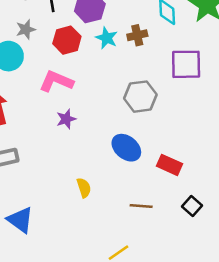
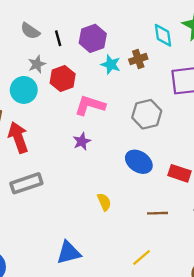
red hexagon: (67, 40) -> (63, 78), moved
pink L-shape: (56, 81) -> (90, 105), moved
blue triangle: (20, 220) -> (69, 253), moved, turned -45

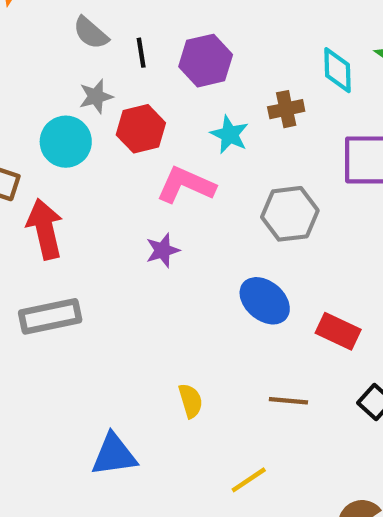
cyan star: (111, 64) -> (230, 134), moved
yellow semicircle: (104, 202) -> (191, 401), moved

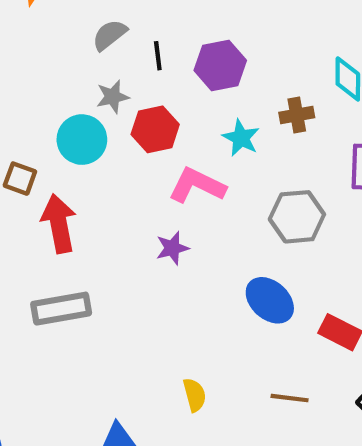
gray semicircle: (91, 33) -> (110, 35), turned 99

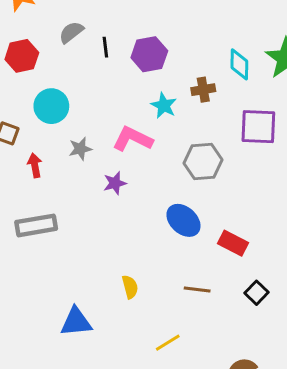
gray star: (113, 97) -> (80, 149), moved
red hexagon: (155, 129) -> (22, 56), moved
red arrow: (59, 224) -> (35, 165), size x0.6

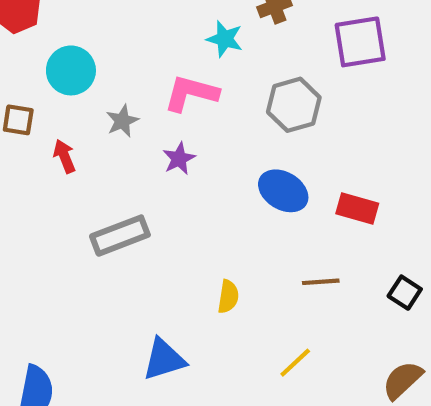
gray rectangle: (36, 225) -> (120, 236), moved
yellow semicircle: (130, 287) -> (228, 297), turned 35
black square: (257, 293) -> (405, 293), moved

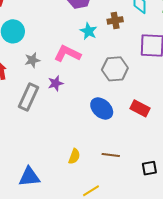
red rectangle: (357, 209) -> (140, 108), moved
gray rectangle: (120, 236) -> (29, 97), moved, turned -56
black square: (405, 293) -> (149, 168), turned 35
yellow semicircle: (228, 297) -> (74, 156), moved

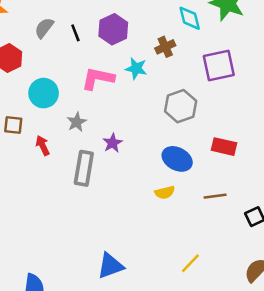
pink L-shape: (67, 54) -> (98, 78), moved
brown line: (111, 155) -> (215, 196), moved
yellow semicircle: (74, 156) -> (165, 192), moved, turned 70

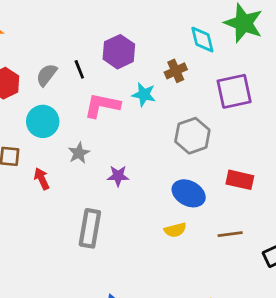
gray semicircle: (44, 28) -> (47, 75), moved
black line: (75, 33) -> (79, 69), moved
purple star: (113, 143) -> (118, 176), turned 30
gray rectangle: (84, 168) -> (90, 228), moved

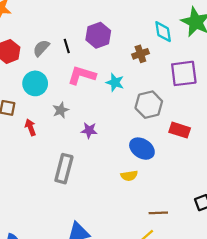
cyan star: (144, 94) -> (115, 83), moved
red rectangle: (240, 180) -> (180, 130), moved
brown line: (230, 234) -> (158, 213), moved

